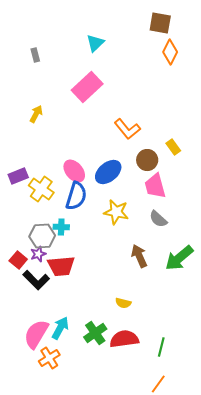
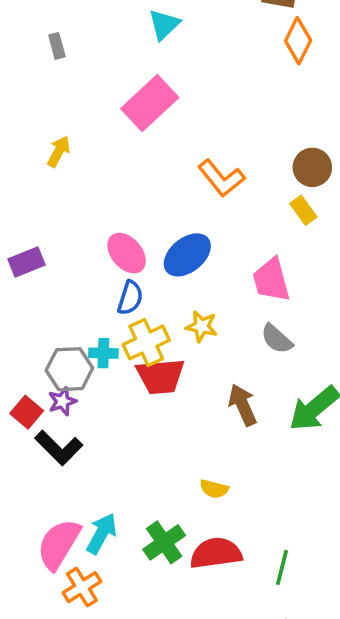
brown circle: (147, 160) -> (312, 167), moved
yellow cross: (41, 189) -> (146, 342), moved, turned 30
blue semicircle: (76, 196) -> (130, 298), size x0.7
yellow star: (116, 212) -> (202, 326), size x0.7
red trapezoid: (61, 266) -> (161, 376), moved

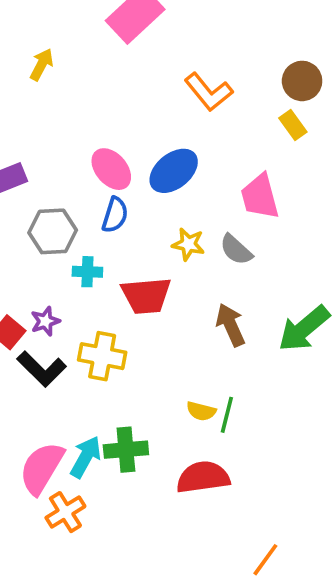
gray semicircle: (277, 339) -> (236, 250), moved
yellow cross: (146, 342) -> (102, 356), moved, turned 36
gray hexagon: (69, 369) -> (53, 231), moved
green cross: (164, 542) -> (126, 450), moved, turned 30
green line: (282, 567) -> (227, 415), moved

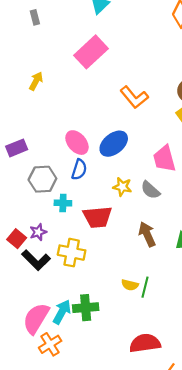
red semicircle: (203, 477) -> (145, 343), moved

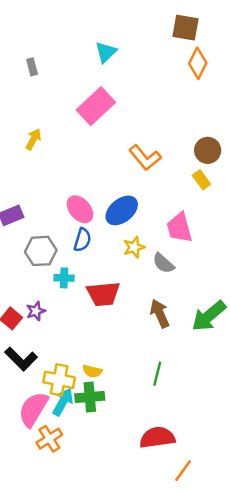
yellow star: (122, 187) -> (134, 247), moved, turned -30
yellow cross: (72, 253) -> (59, 380), moved
black L-shape: (36, 260) -> (21, 359), moved
yellow semicircle: (130, 285) -> (92, 371), moved

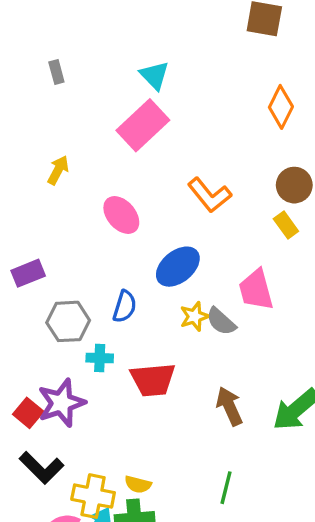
cyan triangle: (106, 52) -> (155, 75), moved, turned -30
orange diamond: (198, 63) -> (281, 107), moved
pink ellipse: (80, 209) -> (121, 215), moved
gray semicircle: (163, 263) -> (221, 321), moved
purple star: (36, 311) -> (61, 403), size x1.8

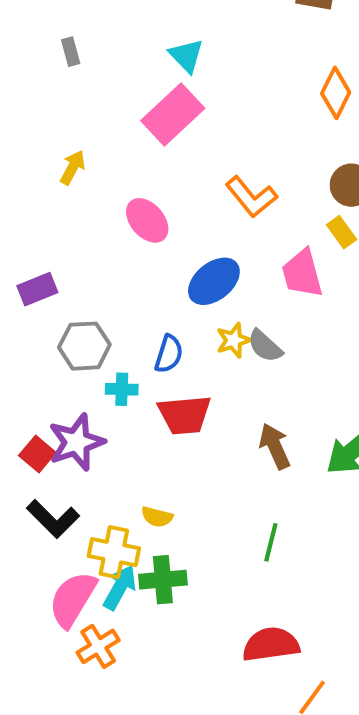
pink trapezoid: (256, 290) -> (302, 273), moved
blue semicircle: (125, 306) -> (169, 354), moved
yellow semicircle: (138, 484) -> (157, 517), moved

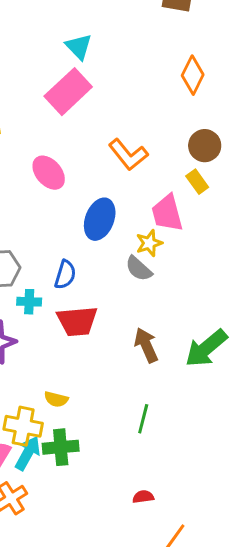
blue ellipse: (214, 281) -> (100, 219), turned -30
yellow star: (234, 340) -> (149, 243), moved
red semicircle: (271, 644) -> (143, 497), size x0.5

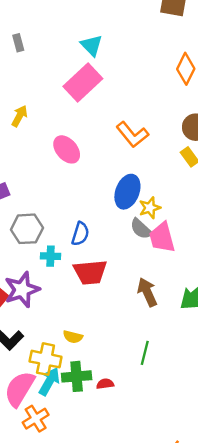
pink trapezoid: (167, 213) -> (162, 238), moved
blue ellipse: (100, 219) -> (127, 192), moved
red semicircle: (143, 497) -> (105, 384), moved

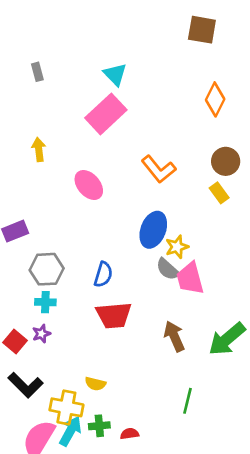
yellow arrow: (20, 116) -> (39, 149), turned -35
cyan cross: (51, 256) -> (45, 302), moved
purple star: (22, 290) -> (41, 334), size x0.5
green line: (145, 353) -> (187, 401), moved
green cross: (77, 376) -> (99, 426), size x0.7

